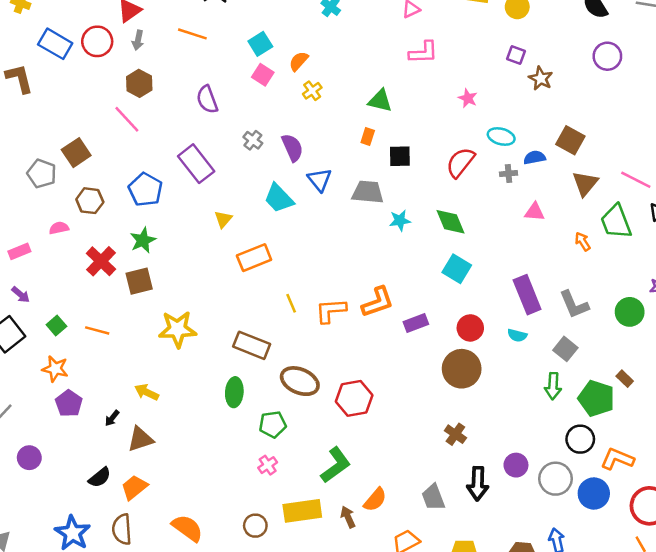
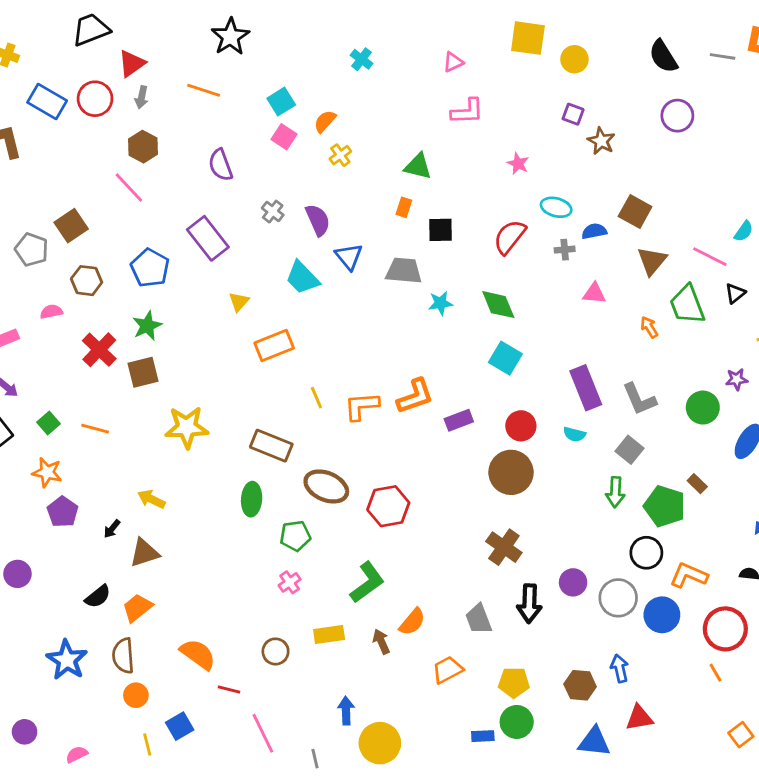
brown cross: (455, 434) -> (504, 547), size x1.4
yellow rectangle: (302, 511) -> (329, 635), size x0.7

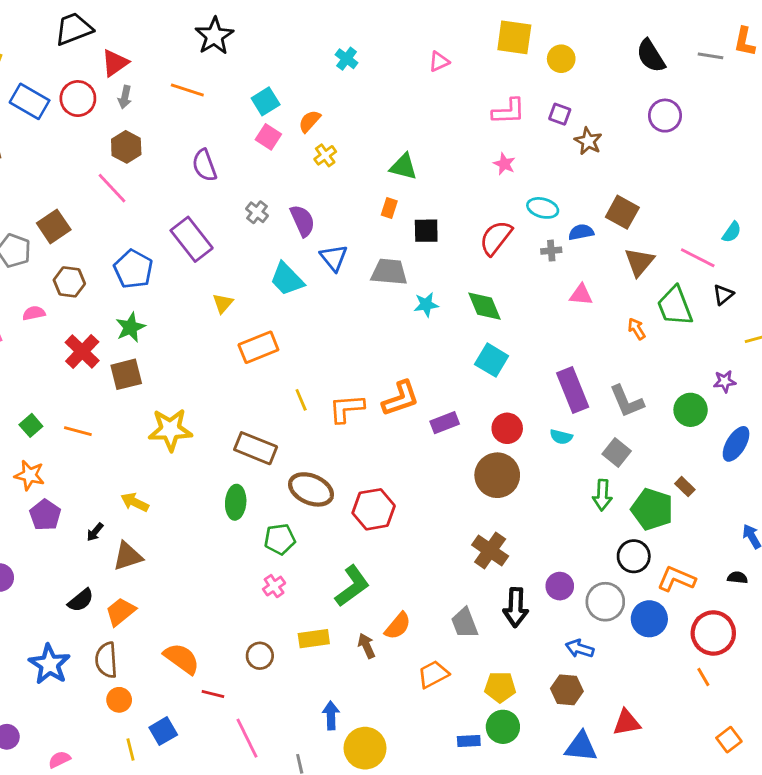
pink L-shape: (467, 111) -> (509, 111), moved
blue arrow: (620, 668) -> (580, 649), moved, turned -60

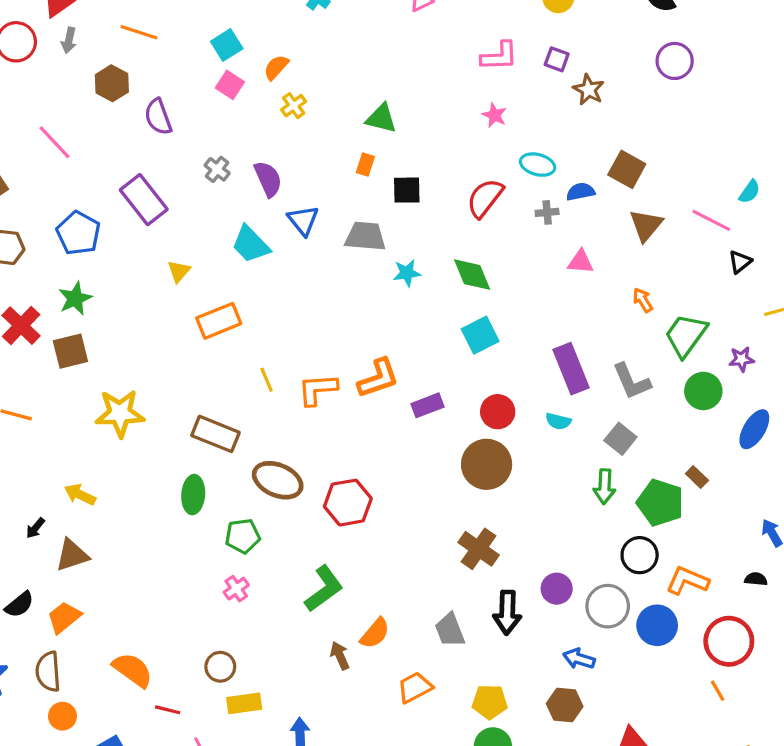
brown hexagon: (126, 147) -> (112, 83), moved
green trapezoid: (675, 306) -> (686, 335), moved, turned 57
cyan square: (492, 360) -> (480, 335), turned 32
yellow rectangle: (314, 639) -> (244, 703), moved

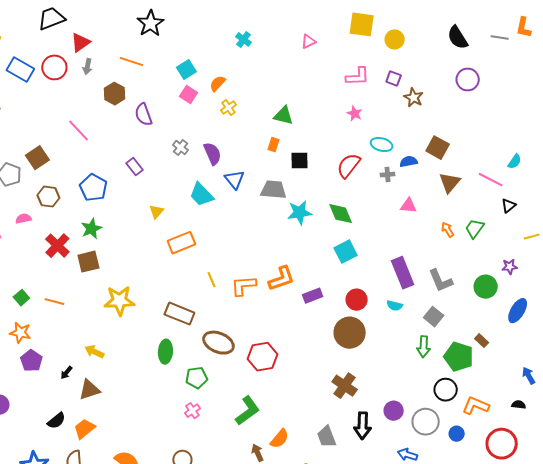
purple rectangle: (144, 200) -> (134, 167), size x0.6
cyan star: (407, 273) -> (300, 213), size x1.4
green trapezoid: (686, 335) -> (475, 229), moved, size x0.7
blue circle: (657, 625) -> (457, 434), size x0.6

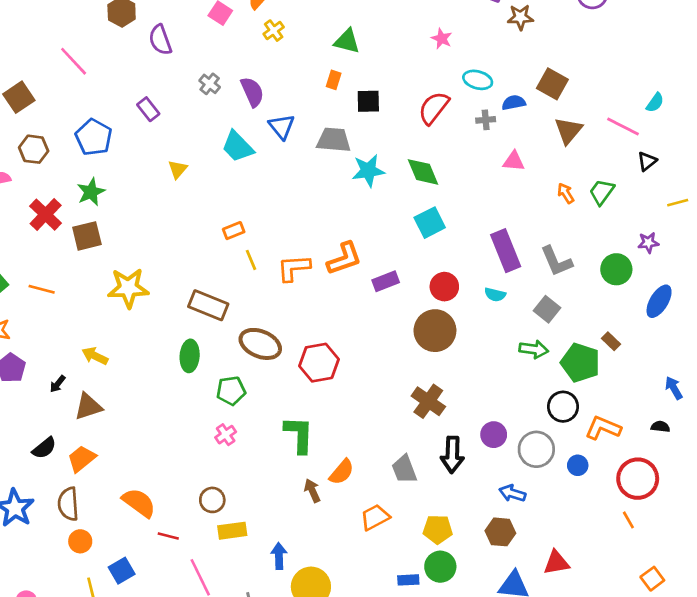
brown star: (414, 98) -> (520, 17), turned -30
orange rectangle: (181, 243) -> (234, 231), moved, size x0.6
green arrow: (424, 347) -> (534, 349), turned -85
green L-shape: (247, 411) -> (299, 435), turned -52

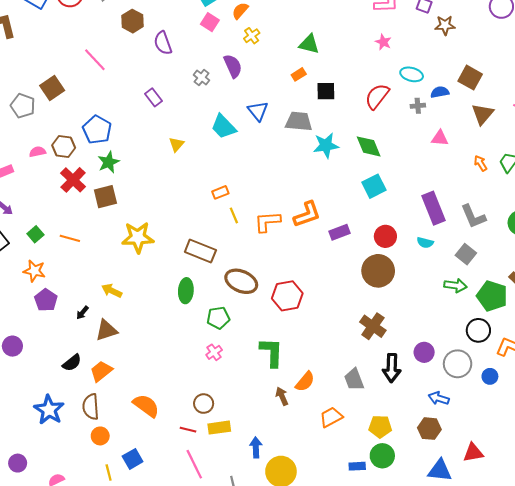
orange rectangle: (334, 80) -> (299, 74), turned 40
purple semicircle: (252, 92) -> (233, 66), moved
blue pentagon: (94, 137) -> (97, 130), moved
brown hexagon: (34, 149) -> (64, 146), moved
red line: (168, 536) -> (188, 430), moved

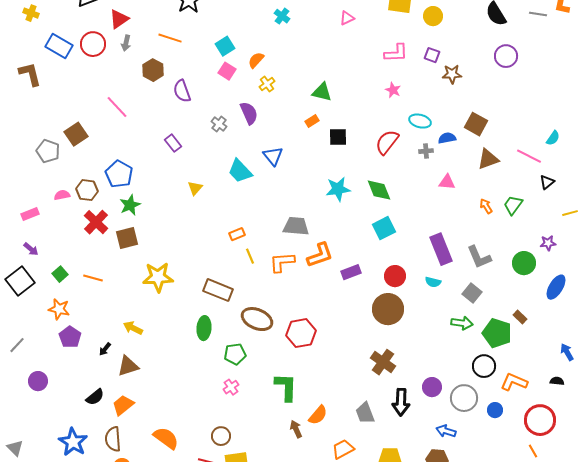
brown triangle: (483, 114) -> (488, 159), turned 30
gray trapezoid: (299, 121) -> (296, 226), moved

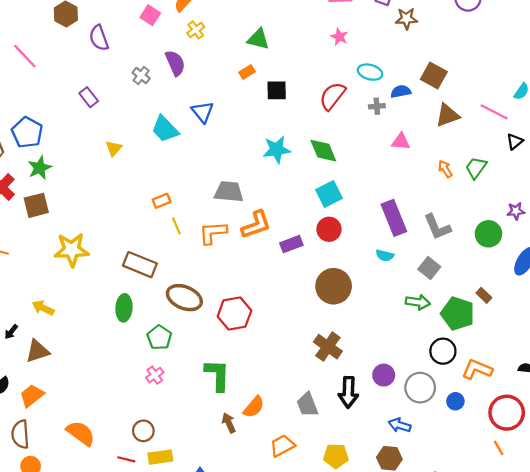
red circle: (395, 276) -> (329, 229), moved
green pentagon: (235, 354) -> (159, 337), turned -30

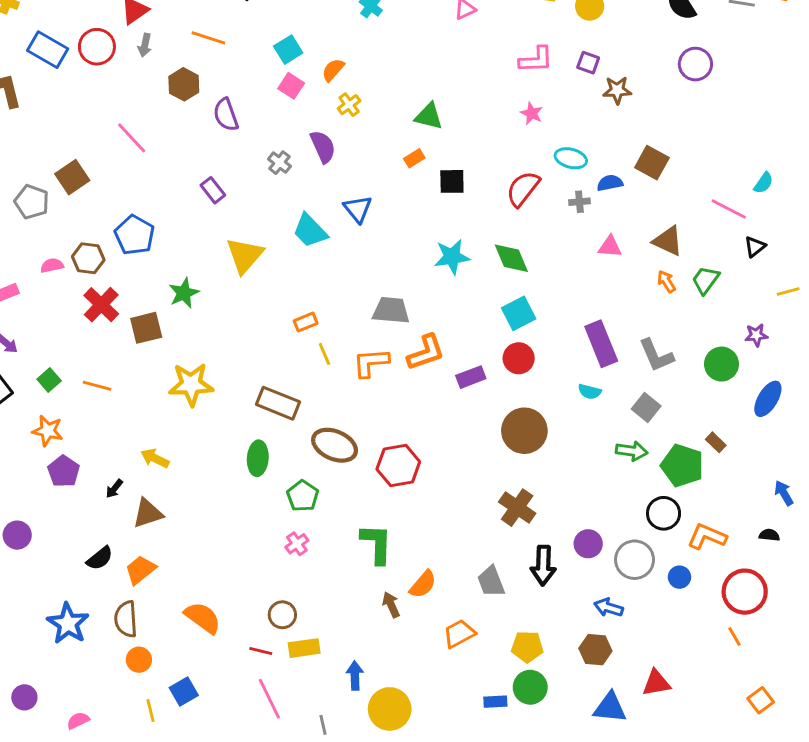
brown triangle: (447, 115) -> (668, 241), moved, turned 45
yellow triangle: (114, 148) -> (245, 255), size x1.8
green star: (40, 168) -> (184, 293), moved

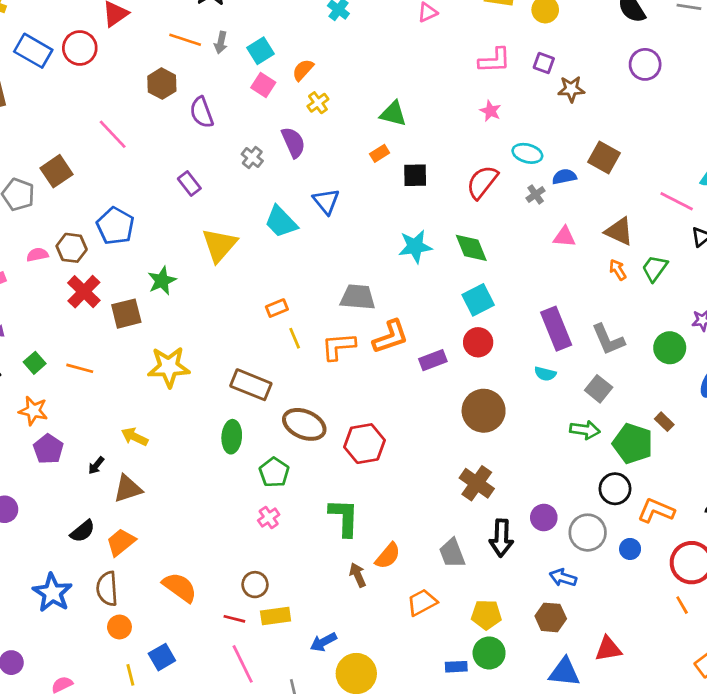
gray arrow: (145, 45) -> (221, 43), moved
gray cross: (579, 202) -> (536, 194), turned -30
blue arrow: (355, 676) -> (323, 642), turned -116

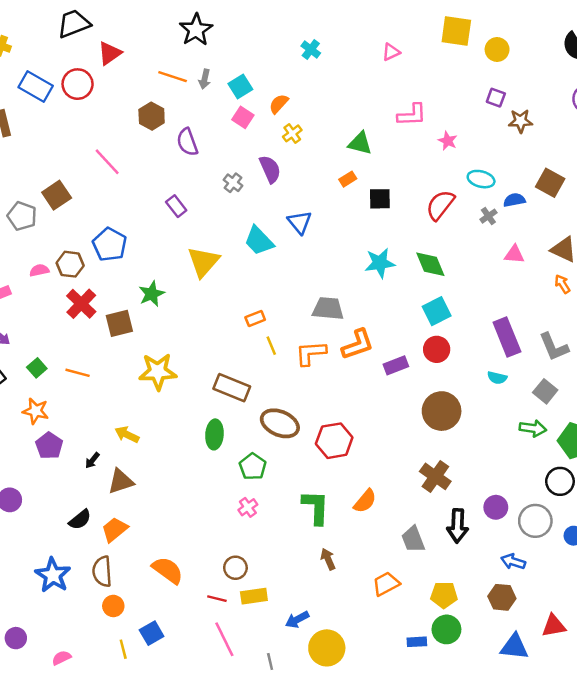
pink L-shape: (495, 60) -> (412, 115), moved
orange semicircle: (388, 556) -> (365, 501), moved

